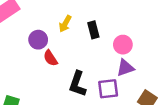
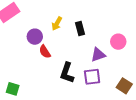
pink circle: (123, 45) -> (118, 42), moved
purple triangle: (125, 68) -> (98, 55), moved

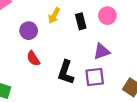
pink circle: (118, 42) -> (107, 16), moved
red semicircle: (45, 52) -> (33, 58), moved

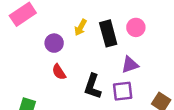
black rectangle: (81, 21) -> (108, 33), size x1.5

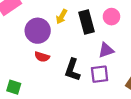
purple circle: (54, 43) -> (38, 31), size x1.5
red semicircle: (59, 72) -> (42, 57), turned -40

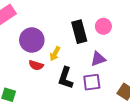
yellow arrow: (62, 17) -> (55, 54), moved

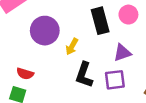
red semicircle: (36, 65) -> (25, 74), moved

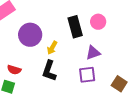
black L-shape: (84, 75) -> (49, 71), moved

